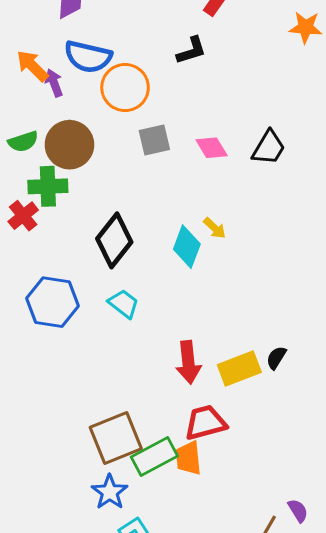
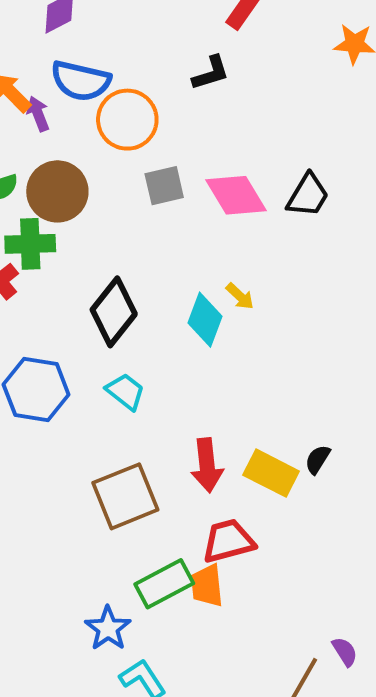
pink diamond: (212, 148) -> (236, 195), size x1.5
yellow rectangle: (239, 369) -> (271, 473), turned 48
brown square: (116, 438) -> (125, 496), moved

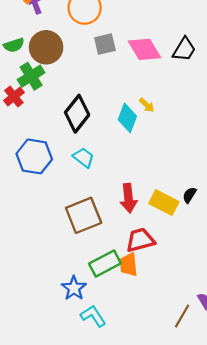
green cross: (30, 244) -> (31, 76), turned -30

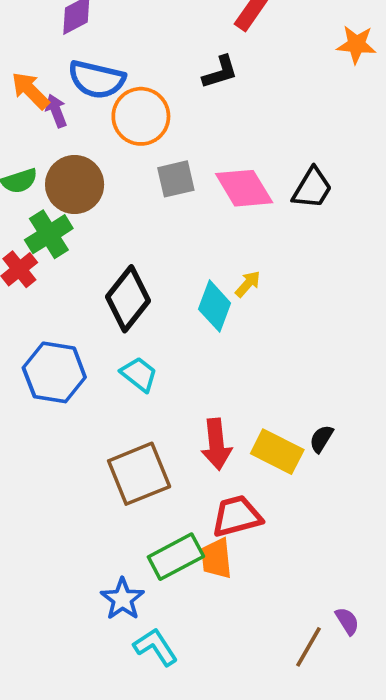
yellow arrow: (147, 105) -> (248, 284), turned -91

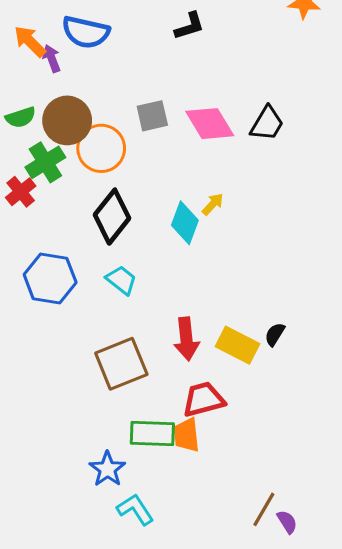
orange circle: (141, 116) -> (101, 148), moved
green rectangle: (176, 557) -> (152, 433), turned 30
purple semicircle: (347, 621) -> (287, 522), moved

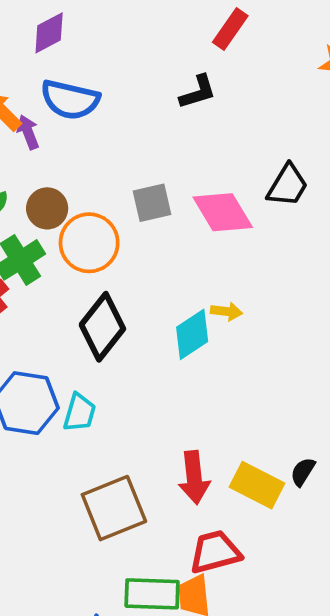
brown circle: (67, 120) -> (47, 208), size x0.7
black trapezoid: (267, 124) -> (288, 186), moved
yellow arrow: (213, 204) -> (226, 311), turned 55
cyan diamond: (185, 223) -> (192, 334), turned 36
cyan trapezoid: (121, 280) -> (80, 413), moved, turned 68

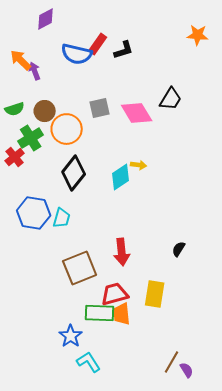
red rectangle: (230, 29) -> (98, 44), moved
blue semicircle: (70, 100) -> (77, 54), moved
yellow rectangle: (257, 485) -> (155, 294), moved, turned 72
red trapezoid: (215, 552) -> (115, 294), moved

